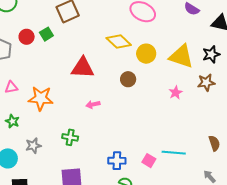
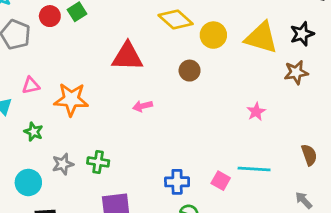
pink star: (176, 93) -> (256, 112), moved
green cross: (70, 137) -> (98, 162), moved

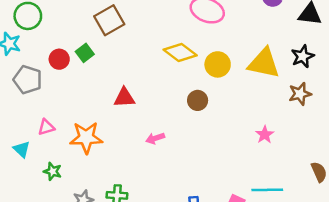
red triangle: (127, 57) -> (124, 98), moved, size x0.7

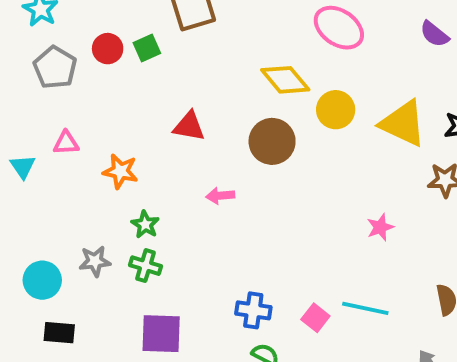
brown circle: (198, 100) -> (272, 141), moved, size x1.5
orange star: (86, 137) -> (120, 171), size x0.7
green star: (53, 171) -> (145, 224), moved

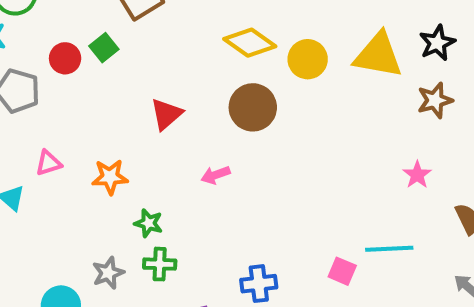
red triangle: (189, 126) -> (166, 114), turned -36
pink star: (380, 227) -> (417, 175), moved
blue cross: (253, 310) -> (259, 284), moved

